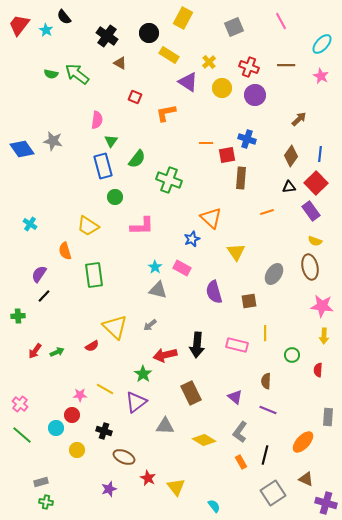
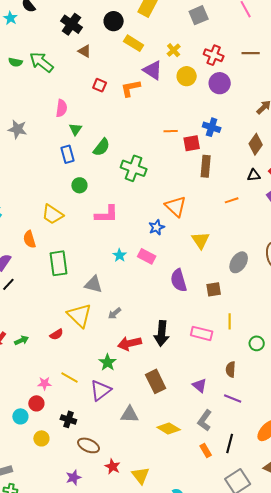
orange L-shape: (166, 113) -> (131, 88), moved
blue rectangle: (103, 166) -> (67, 154), size x0.7
gray triangle: (158, 290) -> (94, 284), moved

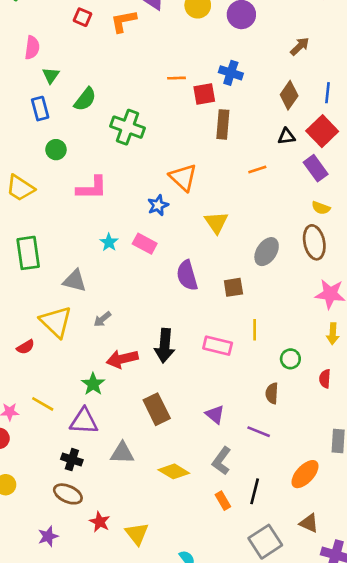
brown semicircle: (231, 369) -> (272, 393), moved
purple triangle: (101, 390) -> (84, 421), turned 40
black cross: (68, 419) -> (72, 460), moved

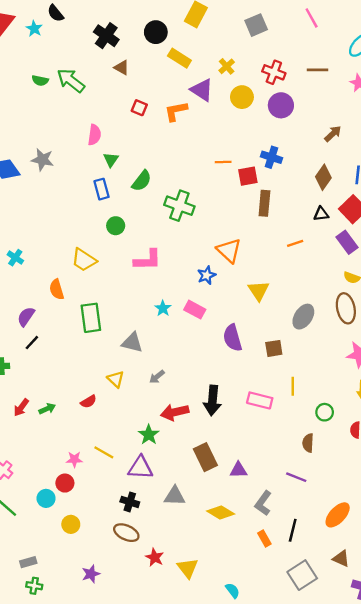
yellow triangle: (56, 322) -> (116, 379), size x0.6
purple triangle: (215, 415) -> (238, 470), moved, turned -42
purple star: (48, 536) -> (91, 574), moved

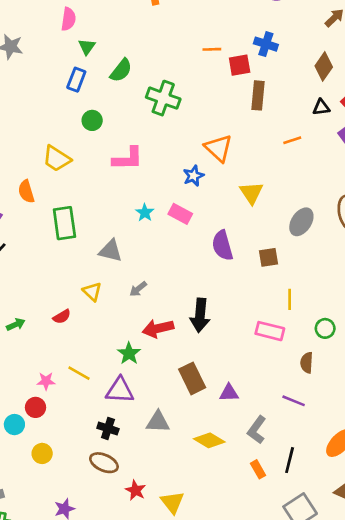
blue rectangle: (101, 189) -> (76, 80), turned 36
pink rectangle: (260, 400) -> (270, 331), moved

